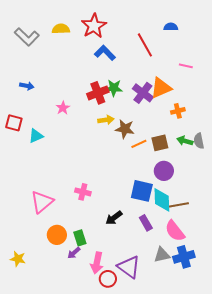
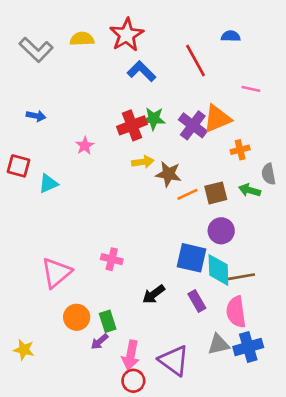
gray semicircle: (199, 141) -> (268, 174), moved
pink semicircle: (175, 231) -> (236, 312), turned 30
red circle: (108, 279) -> (133, 381), moved

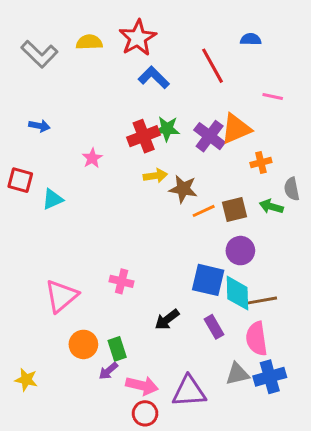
pink arrow: (131, 355) -> (142, 386), turned -88
purple triangle: (174, 361) -> (189, 391), turned -40

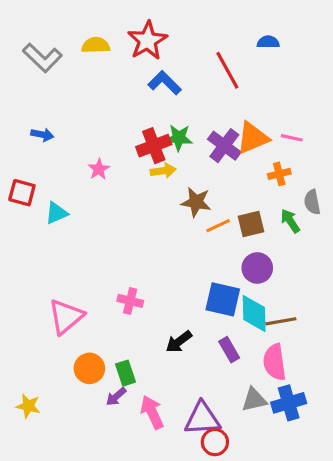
pink line: (273, 96) -> (292, 138), moved
yellow arrow: (155, 176) -> (163, 171), moved
green arrow: (271, 207) -> (290, 221), turned 40
pink arrow: (142, 386) -> (152, 412), turned -128
red circle: (145, 413) -> (215, 442), moved

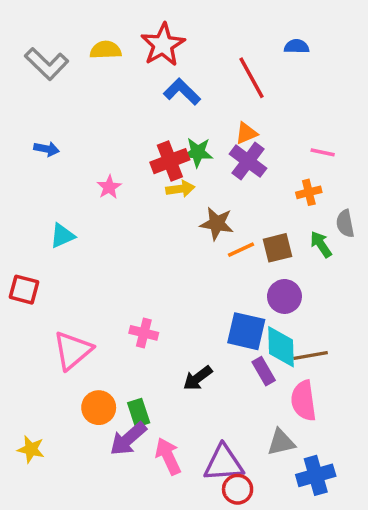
orange triangle: (253, 138) -> (246, 133), moved, size x0.6
red square: (22, 193) -> (24, 290), moved
purple rectangle: (229, 350) -> (264, 371), moved
purple arrow: (116, 397) -> (128, 439), size x1.6
blue cross: (289, 403) -> (316, 475), moved

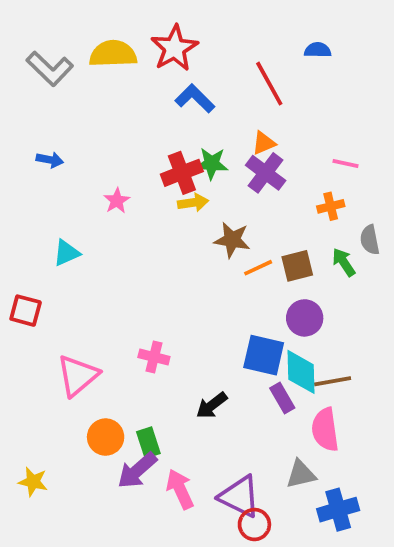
yellow semicircle: (106, 50) -> (113, 54), size x1.4
purple triangle: (224, 463) -> (240, 497), turned 30

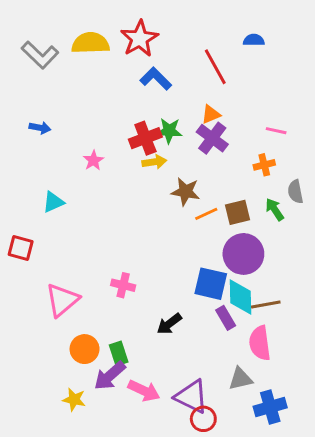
purple circle: (305, 318) -> (243, 254), size x1.4
yellow star: (33, 482) -> (74, 400), moved
pink arrow: (180, 489) -> (144, 391), turned 140

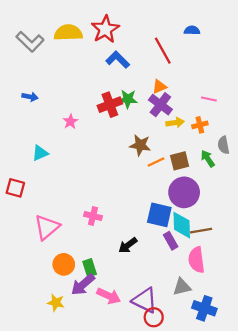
yellow arrow: (154, 162) -> (175, 123), moved
blue cross: (270, 407) -> (204, 308), turned 35

